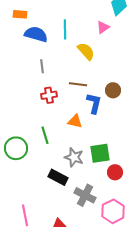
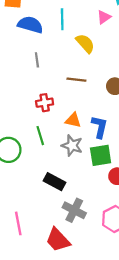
red cross: (49, 95) -> (45, 103), moved
blue L-shape: (94, 103) -> (99, 127), moved
gray star: (74, 157) -> (72, 145), moved
gray cross: (85, 195) -> (74, 210), moved

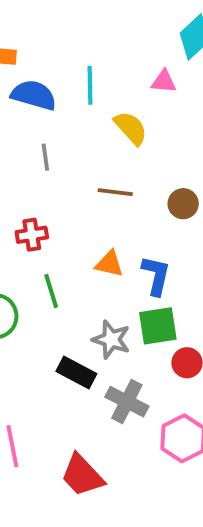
pink triangle: (104, 17) -> (164, 81), turned 40
red cross: (45, 103) -> (32, 235), moved
gray star: (72, 145) -> (111, 339), moved
gray cross: (74, 210) -> (127, 402), moved

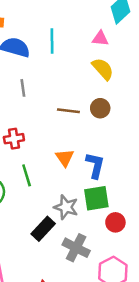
yellow semicircle: (131, 128) -> (103, 69), moved
brown circle: (183, 204) -> (100, 108), moved
orange triangle: (109, 264) -> (65, 158), turned 42
black rectangle: (76, 372) -> (43, 229), turned -75

